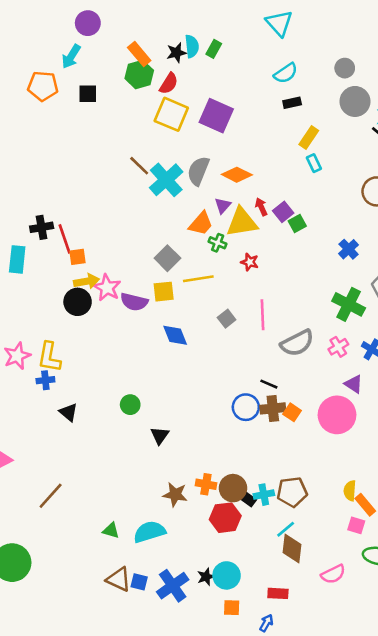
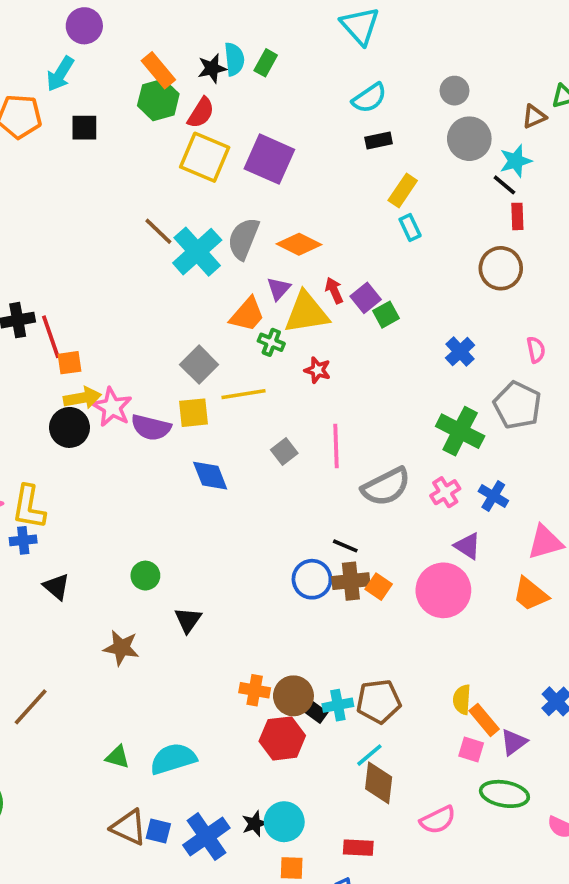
brown star: (175, 495) -> (121, 648), moved

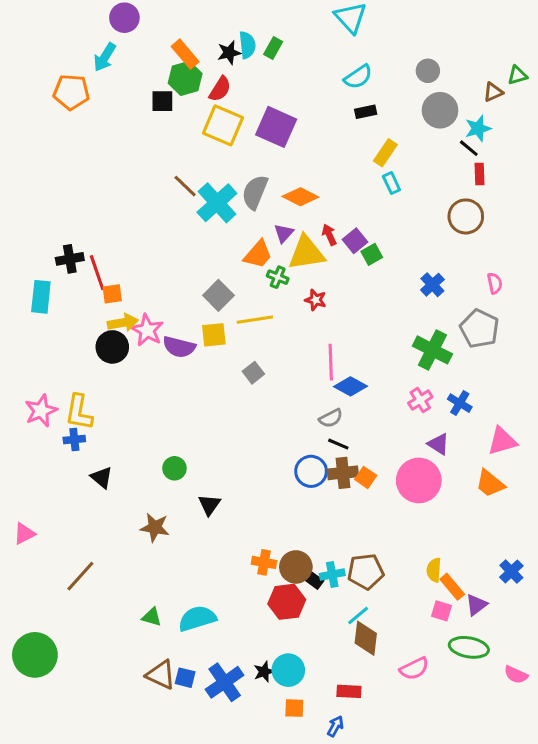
black square: (84, 128) -> (162, 101), moved
gray square: (284, 452) -> (253, 373), moved
blue diamond: (210, 476) -> (350, 386), moved, turned -40
gray semicircle: (386, 487) -> (331, 418), moved, size x0.6

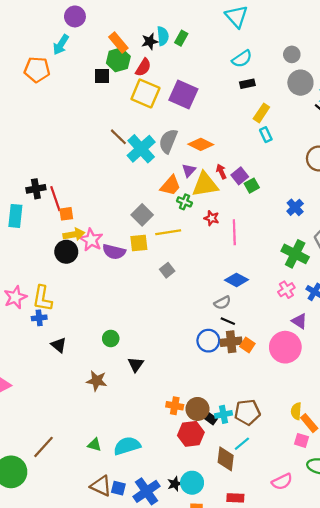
pink line: (331, 362) -> (234, 232), moved
brown line: (80, 576) -> (44, 447), moved
brown diamond: (366, 638) -> (226, 459), moved

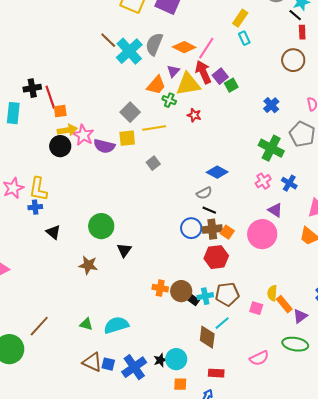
red arrow: (221, 172) -> (203, 72), size x1.6
pink line: (234, 232) -> (206, 48), moved, turned 35
green circle: (111, 338) -> (101, 226), size x1.6
red hexagon: (191, 434) -> (216, 257), moved
pink square: (302, 440) -> (256, 308), moved

